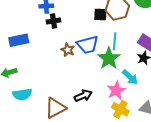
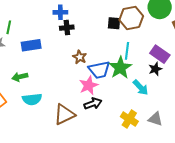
blue trapezoid: (88, 45) -> (99, 70), moved
pink star: (116, 90) -> (89, 85), moved

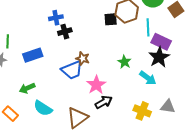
cyan line: (127, 51) -> (148, 27), moved
green star: (120, 68) -> (124, 62), size x0.6
black star: (155, 69) -> (159, 57), size x1.5
blue trapezoid: (99, 70) -> (72, 70), moved
cyan semicircle: (32, 99) -> (43, 108), turned 48

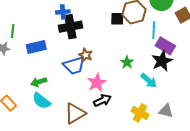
black cross: (65, 32) -> (70, 27), size x1.6
green arrow: (27, 88) -> (39, 82), moved

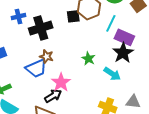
black cross: (70, 27) -> (41, 28), moved
cyan line: (154, 30) -> (111, 23), turned 30
black arrow: (102, 100) -> (53, 96), moved

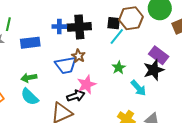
blue cross: (18, 17) -> (59, 27), moved
cyan line: (111, 23) -> (117, 36), moved

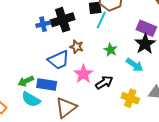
blue rectangle: (30, 43) -> (47, 84), moved, turned 30
brown star: (78, 56) -> (77, 47), moved
black arrow: (76, 96) -> (104, 82), moved

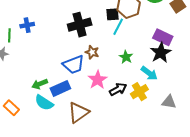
blue cross: (43, 24) -> (27, 25), moved
blue rectangle: (47, 84) -> (60, 88), turned -36
yellow cross: (130, 98) -> (139, 92), moved, turned 36

